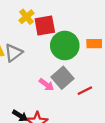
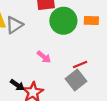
gray square: (63, 78) -> (76, 80), moved

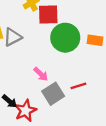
gray square: (76, 80) -> (53, 94), moved

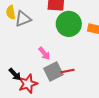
red line: (78, 86) -> (68, 71), moved

